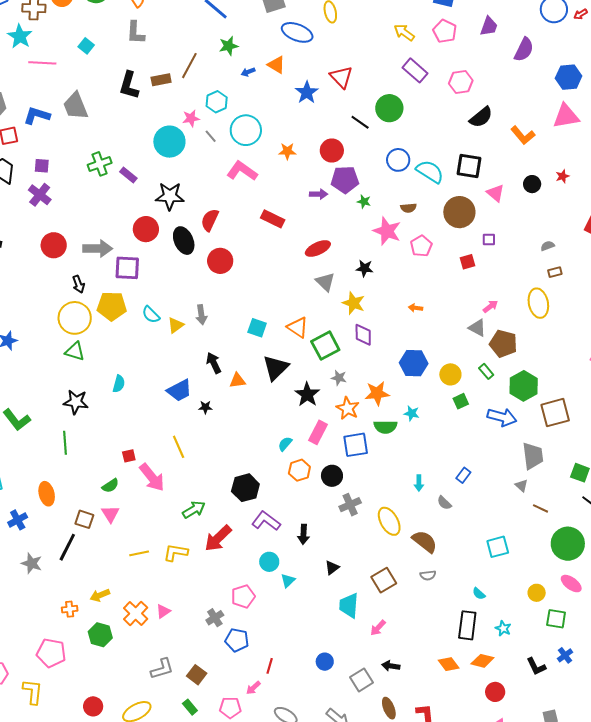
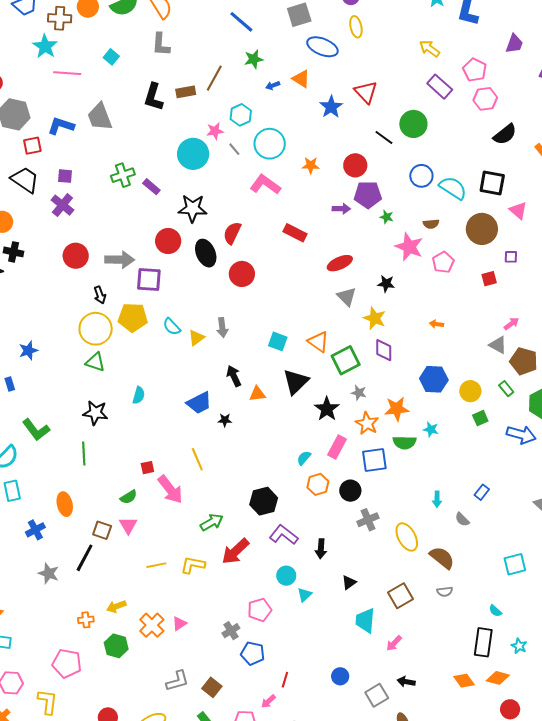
pink pentagon: (445, 31) -> (475, 70), moved

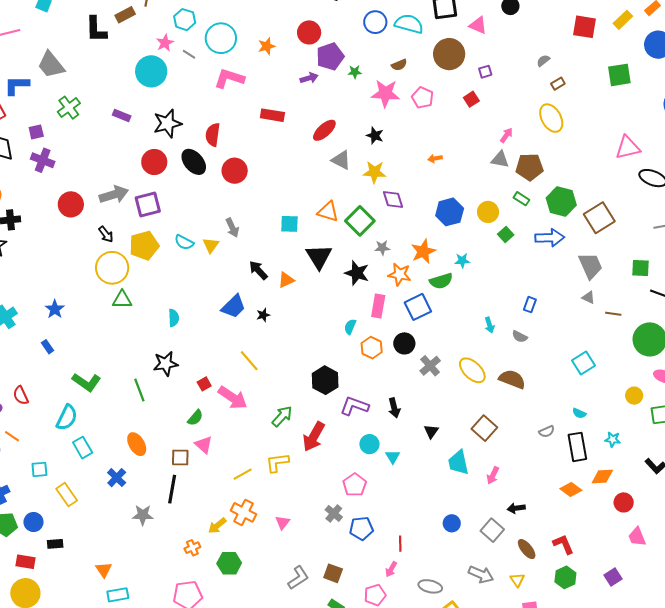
green cross: (123, 175) -> (69, 108), moved
black star: (386, 284) -> (375, 136), turned 30
black star: (95, 413) -> (166, 364), moved
gray semicircle: (445, 592) -> (547, 432), moved
orange cross: (152, 625) -> (244, 512), moved

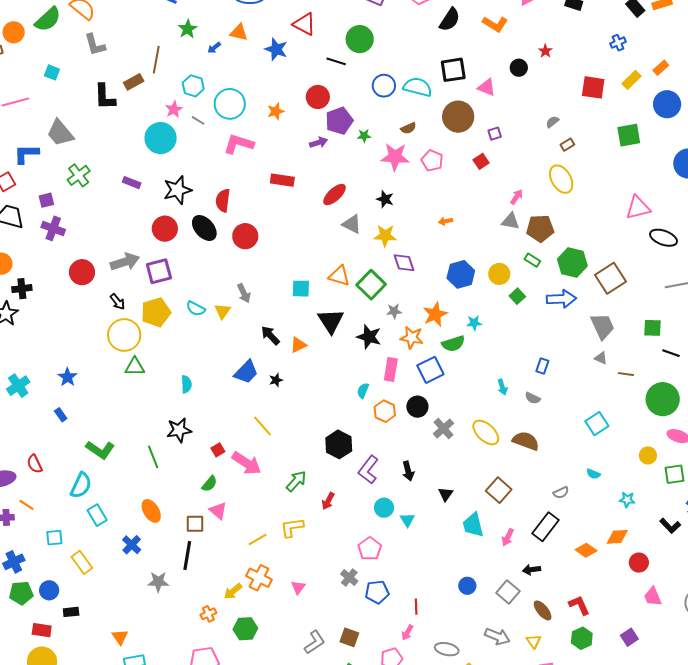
purple L-shape: (354, 406) -> (368, 470), turned -72
red arrow: (314, 437) -> (328, 501), size x0.6
black rectangle: (577, 447) -> (546, 527), moved, turned 48

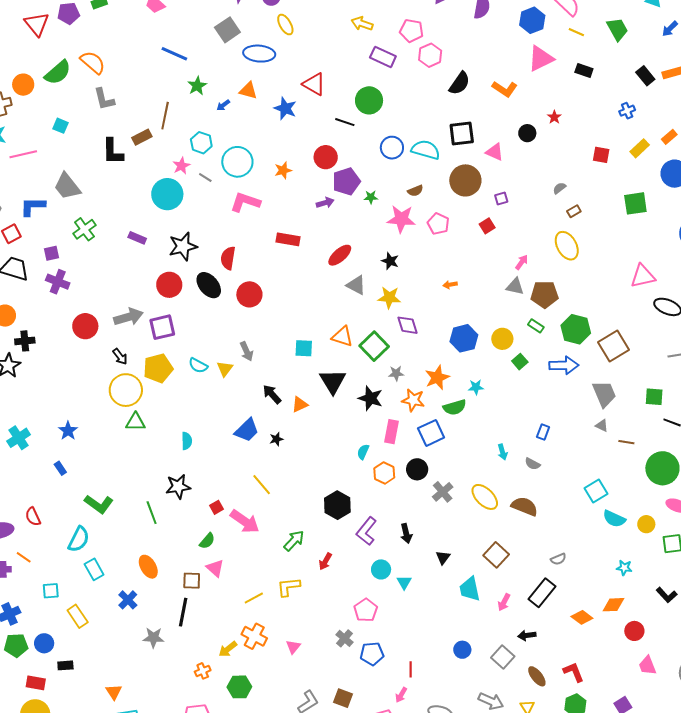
red square: (593, 87) -> (601, 155), size x0.7
cyan semicircle: (593, 474) -> (614, 519), moved, size x1.6

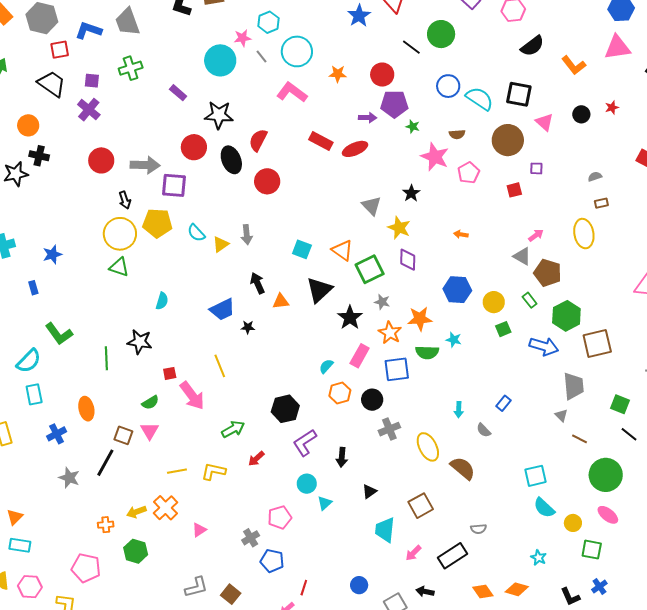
red ellipse: (340, 255) -> (355, 149), moved

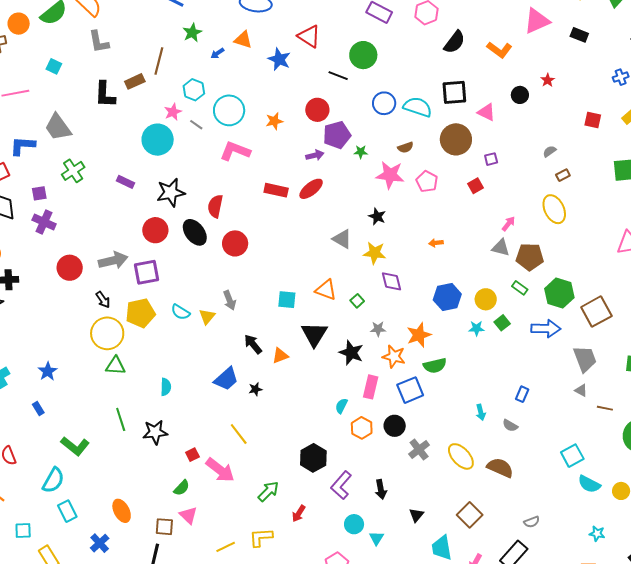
green square: (370, 269) -> (357, 301), size x0.5
cyan star: (454, 340) -> (476, 328), moved
green line: (106, 358) -> (121, 419), moved

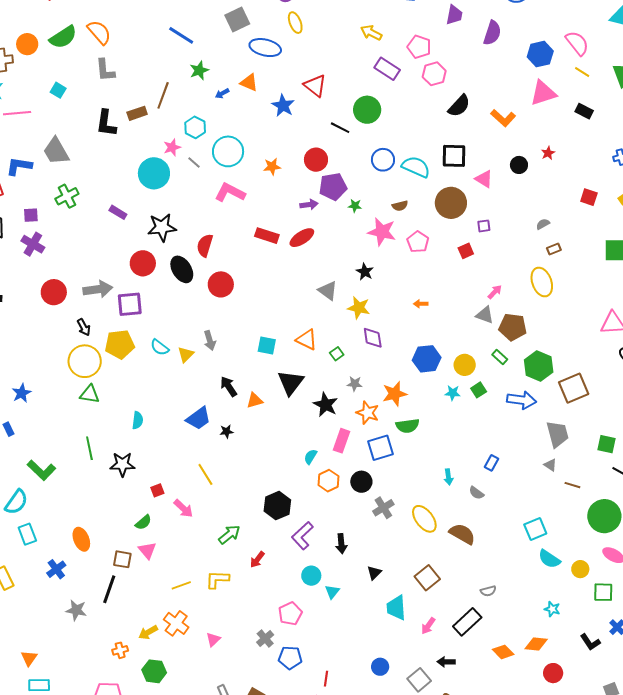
pink arrow: (220, 470) -> (183, 508), size x0.7

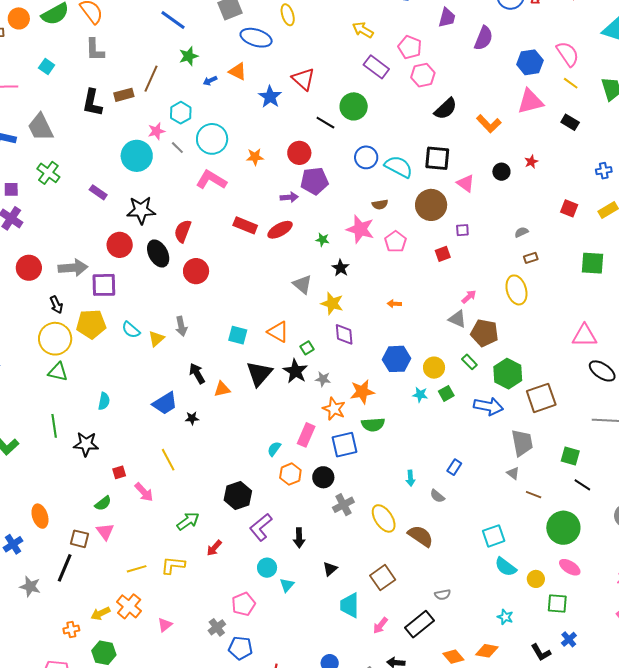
green cross: (67, 196) -> (48, 173), turned -30
green star: (355, 206) -> (322, 240), moved
black star: (326, 405) -> (295, 371), moved

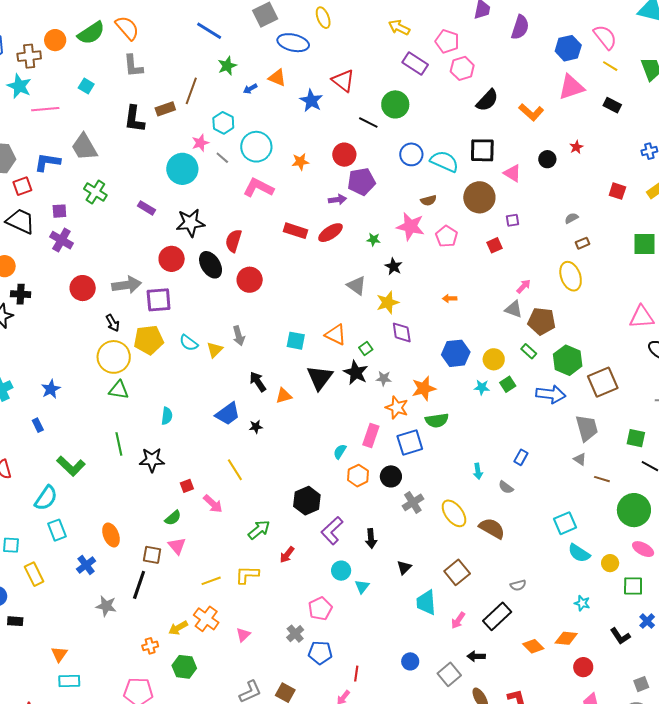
yellow star: (332, 303) -> (388, 302), turned -30

